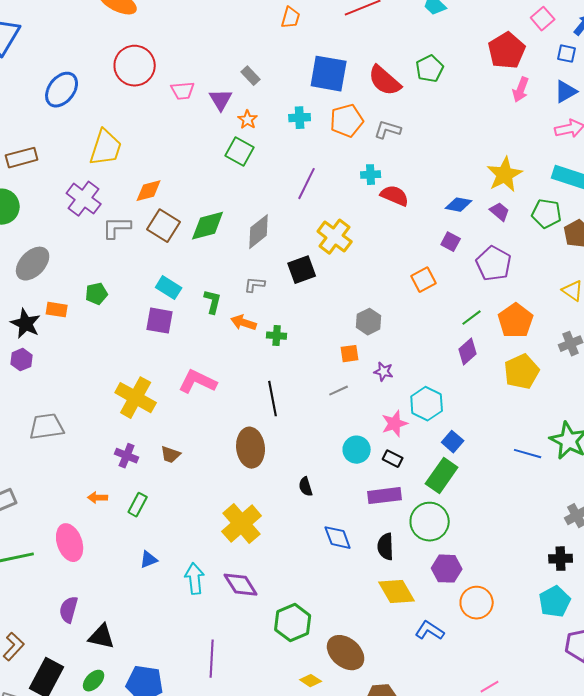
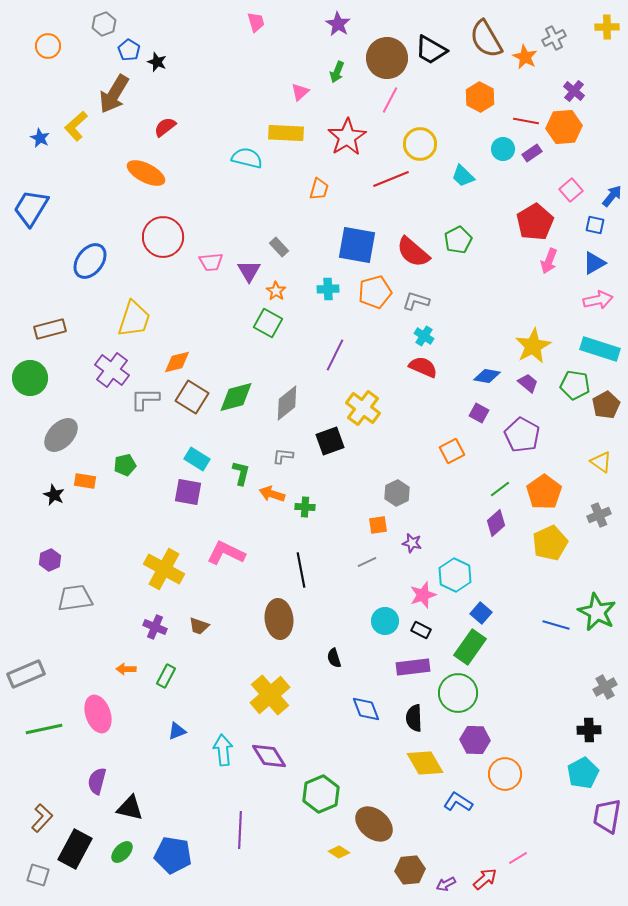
cyan cross: (371, 175) -> (424, 336), moved, turned 36
black star: (26, 324) -> (54, 495), size x0.7
purple hexagon: (22, 360) -> (50, 560), moved

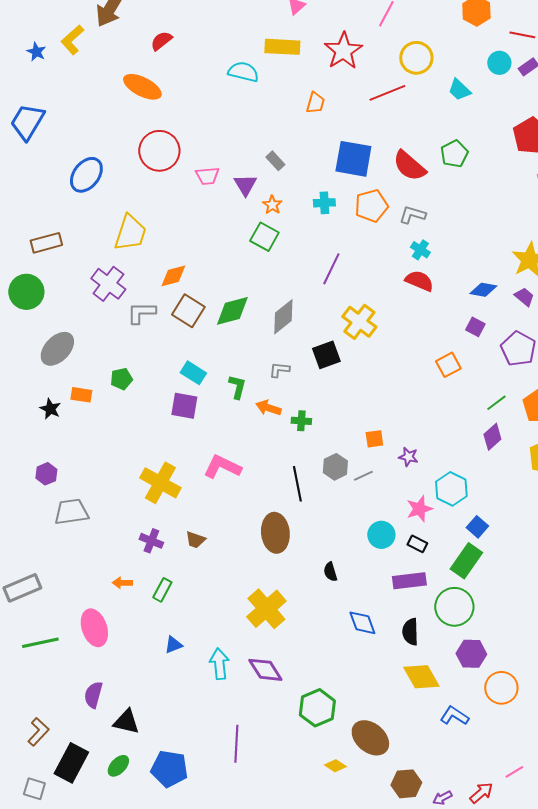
gray hexagon: (397, 493) -> (335, 467), moved

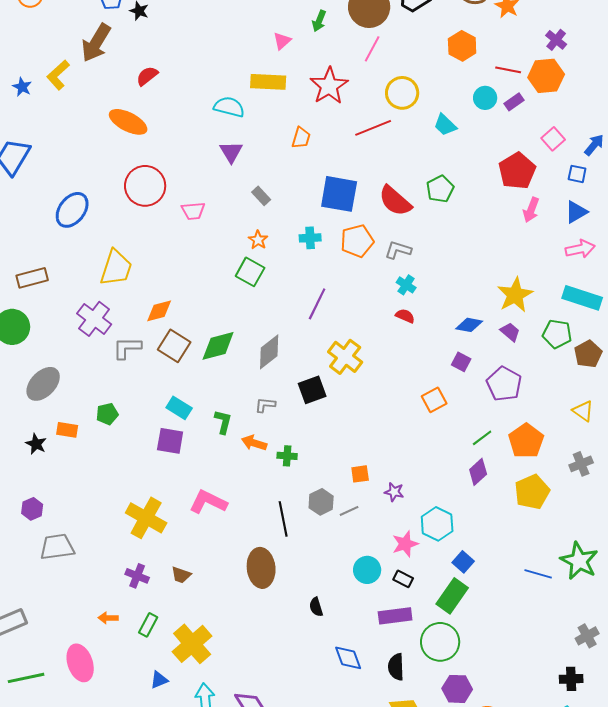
purple triangle: (245, 185) -> (231, 152), moved
red semicircle: (419, 281) -> (405, 316), size x0.7
yellow cross: (266, 609) -> (192, 644), moved

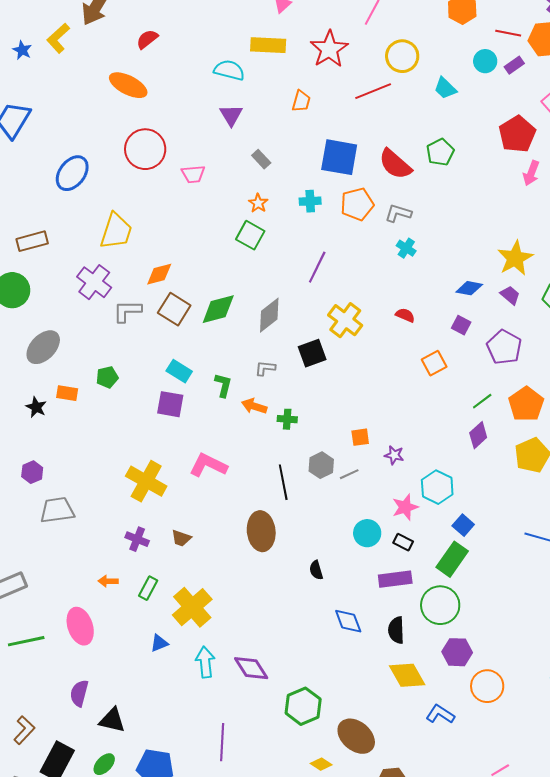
red semicircle: (405, 316) -> (405, 315), moved

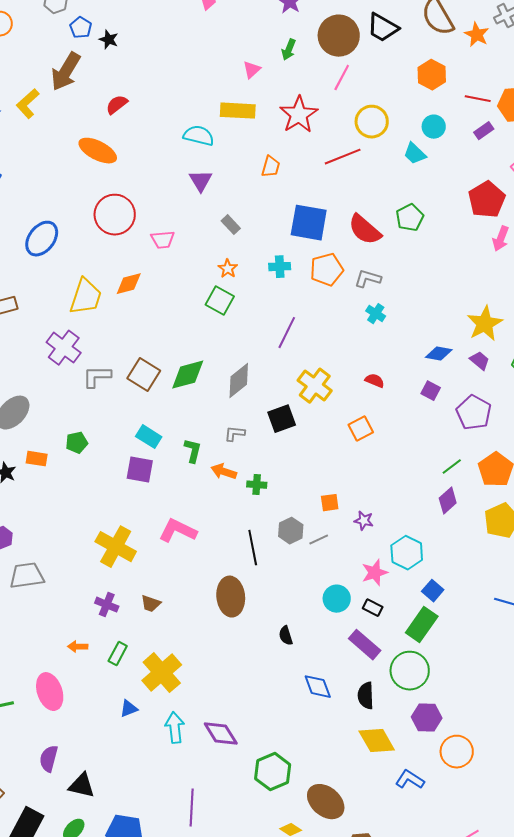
cyan circle: (485, 61) -> (434, 127), moved
orange diamond: (159, 274) -> (129, 284), moved
orange square: (434, 363) -> (361, 429), moved
purple rectangle: (395, 579) -> (365, 645), turned 48

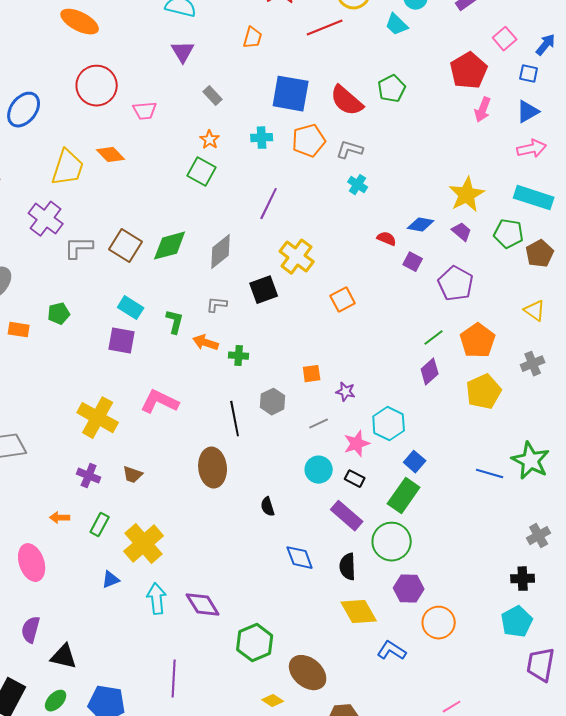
orange diamond: (129, 284) -> (111, 155), turned 60
red semicircle: (375, 381) -> (387, 239), moved
gray line: (319, 540) -> (319, 424), moved

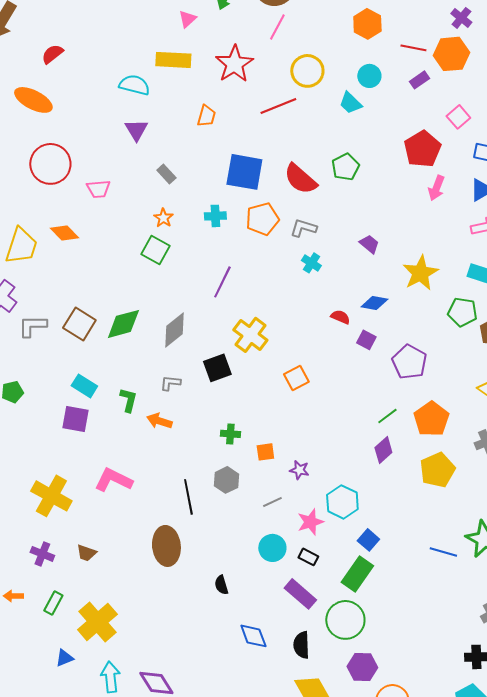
purple trapezoid: (462, 232) -> (369, 244), moved
green cross: (239, 356) -> (230, 434), moved

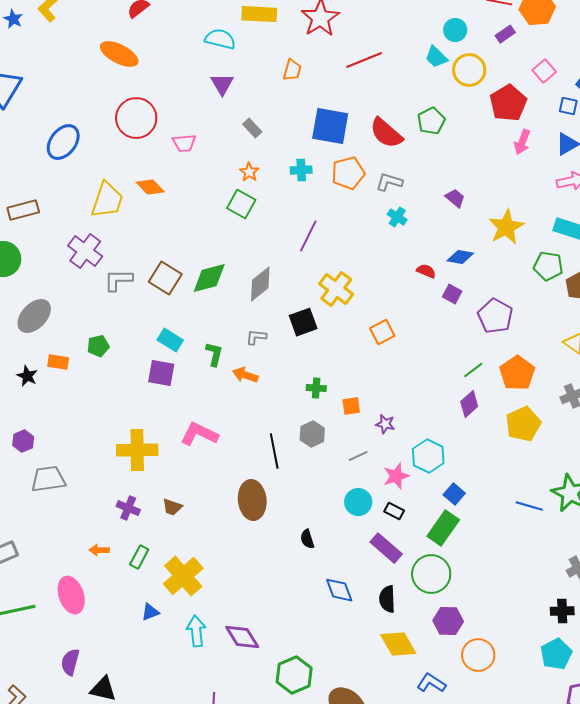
yellow circle: (307, 71) -> (469, 70), moved
yellow cross: (51, 496) -> (137, 450), turned -30

